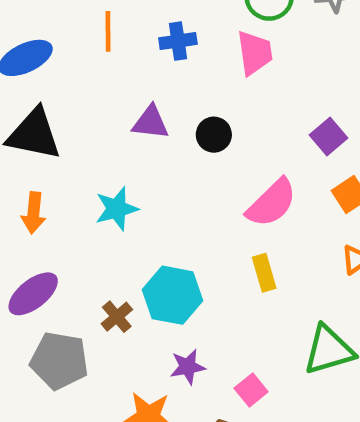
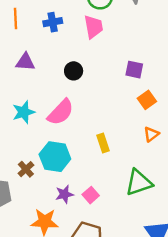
purple triangle: (151, 123) -> (25, 62), moved
purple square: (329, 137) -> (134, 70), turned -36
pink semicircle: (272, 203) -> (61, 112), moved
pink square: (251, 390) -> (91, 195), moved

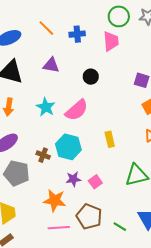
orange line: (15, 18) -> (46, 28), turned -48
cyan star: (24, 112) -> (46, 107), turned -30
brown cross: (26, 169) -> (43, 155), turned -32

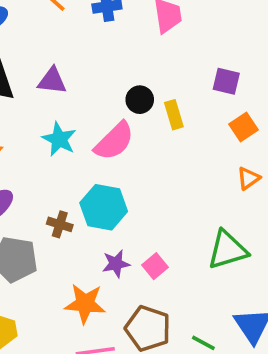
purple triangle: (51, 65) -> (52, 81), moved
black circle: (91, 77) -> (140, 100), moved
yellow rectangle: (110, 139) -> (174, 115), moved

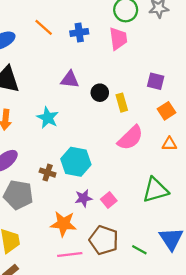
purple triangle: (52, 81) -> (70, 80), moved
pink semicircle: (114, 141) -> (130, 138), moved
orange triangle: (248, 178) -> (169, 144), turned 35

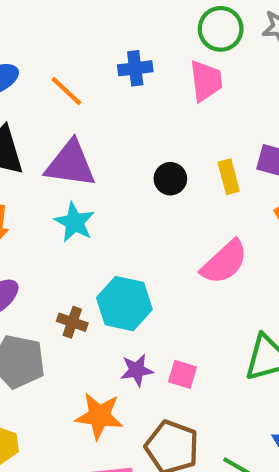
orange line: (44, 27) -> (66, 91), moved
purple triangle: (70, 80) -> (70, 164), moved, size x1.5
yellow rectangle: (122, 103) -> (229, 177), moved
pink square: (109, 200) -> (183, 374), turned -35

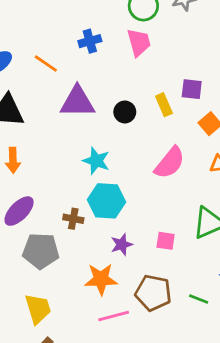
purple triangle: (70, 164) -> (77, 102), moved
cyan star: (75, 222) -> (96, 161), moved
pink square: (183, 374) -> (166, 241), moved

